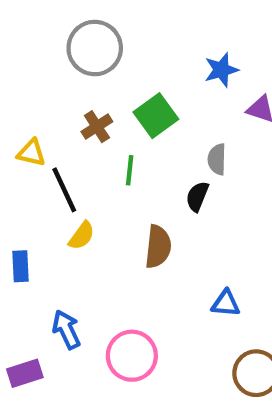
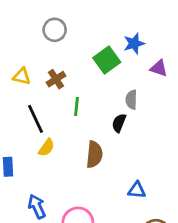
gray circle: (95, 48) -> (55, 30), size x0.7
green square: (156, 116) -> (107, 60), moved
yellow triangle: (31, 153) -> (22, 76), moved

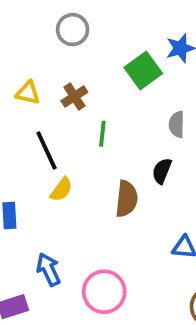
black semicircle: (119, 123) -> (162, 171), moved

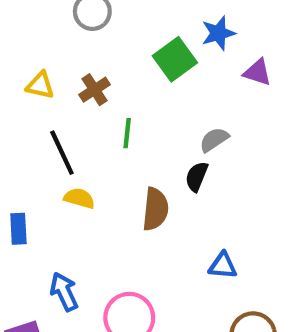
gray semicircle: (177, 124) -> (214, 140), moved, turned 55
yellow semicircle: (61, 189) -> (79, 198), turned -110

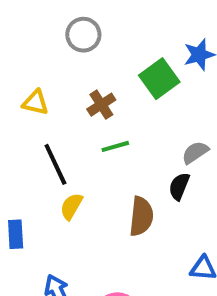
brown cross: (95, 90) -> (101, 105), moved
green line: (127, 133) -> (115, 146), turned 68
yellow semicircle: (79, 198) -> (71, 206), turned -76

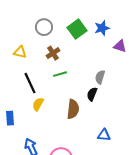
gray circle: (83, 35) -> (44, 27), moved
green square: (159, 79) -> (77, 29), moved
gray semicircle: (195, 152) -> (100, 77), turned -40

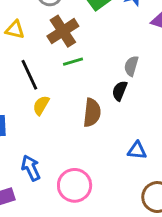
brown cross: (53, 53) -> (63, 31), size x1.5

